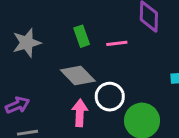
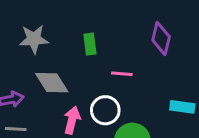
pink line: (117, 43) -> (122, 74), moved
gray diamond: (78, 76) -> (52, 83), moved

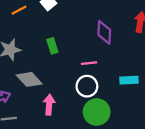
pink line: (122, 74) -> (89, 63), moved
white circle: (105, 110) -> (87, 86), moved

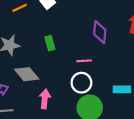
cyan rectangle: (129, 80) -> (122, 89), moved

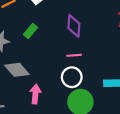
purple diamond: (100, 32) -> (74, 26), moved
green rectangle: (50, 43) -> (30, 31), moved, turned 56

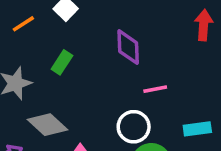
pink line: (74, 55) -> (155, 89), moved

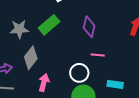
green rectangle: (62, 62) -> (49, 25), size x1.5
gray diamond: (48, 125) -> (31, 58), turned 70

